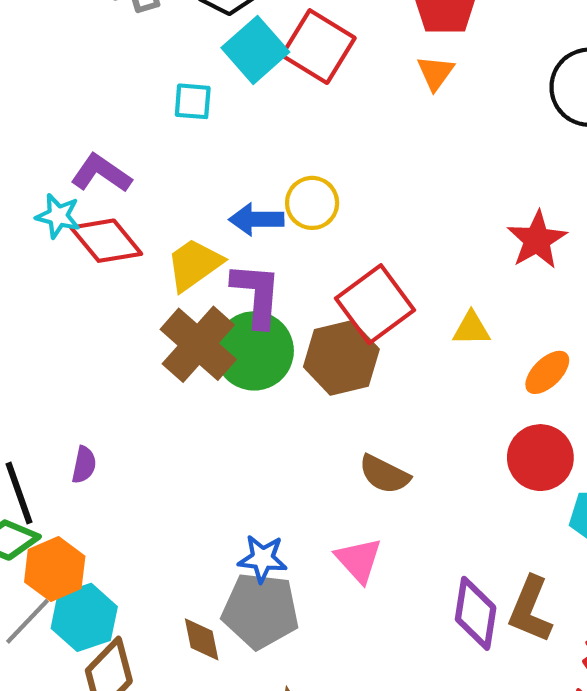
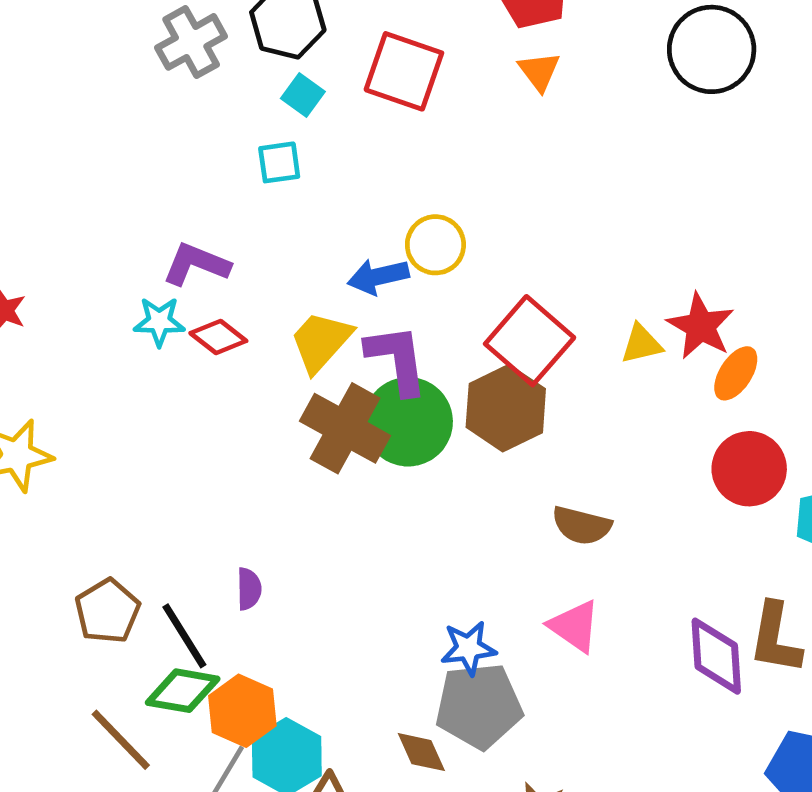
cyan square: (255, 50) -> (303, 95), moved, size x0.6
red star: (537, 240) -> (701, 326), moved
red diamond: (106, 241) -> (218, 337), size x0.7

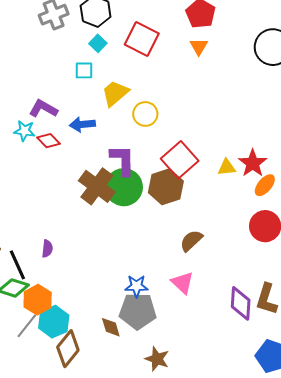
blue arrow: (378, 277) -> (82, 124), moved
yellow trapezoid: (321, 342) -> (115, 93), moved
brown semicircle: (582, 525) -> (191, 241), turned 115

